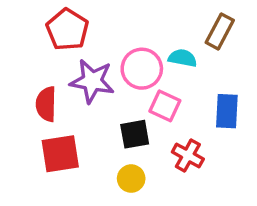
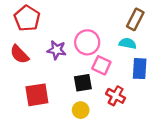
red pentagon: (67, 30) -> (27, 18), moved
cyan semicircle: (183, 58) -> (128, 43), moved
purple star: (92, 81) -> (57, 50), size x0.7
red semicircle: (46, 104) -> (19, 54), moved, turned -45

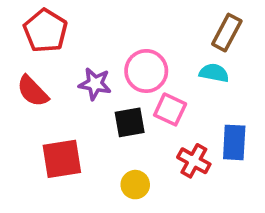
blue rectangle: (140, 69) -> (234, 142), moved
black square: (83, 83) -> (130, 122), moved

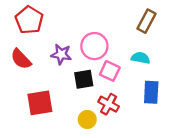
cyan semicircle: (214, 73) -> (141, 58), moved
red cross: (194, 161) -> (109, 104), moved

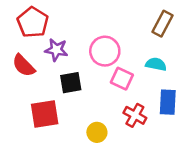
purple star: (61, 54) -> (56, 50), moved
black square: (84, 79) -> (71, 83), moved
red cross: (109, 104) -> (135, 115), moved

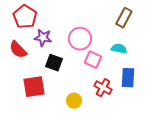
black square: (71, 83) -> (54, 63), turned 30

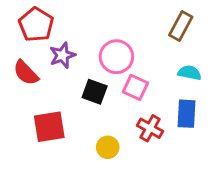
purple star: (43, 38) -> (62, 55), turned -30
cyan semicircle: (119, 49) -> (189, 73), moved
black square: (54, 63) -> (95, 92), moved

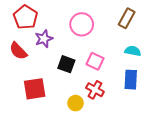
pink circle: (116, 57) -> (82, 24), moved
red cross: (150, 128) -> (95, 90), moved

